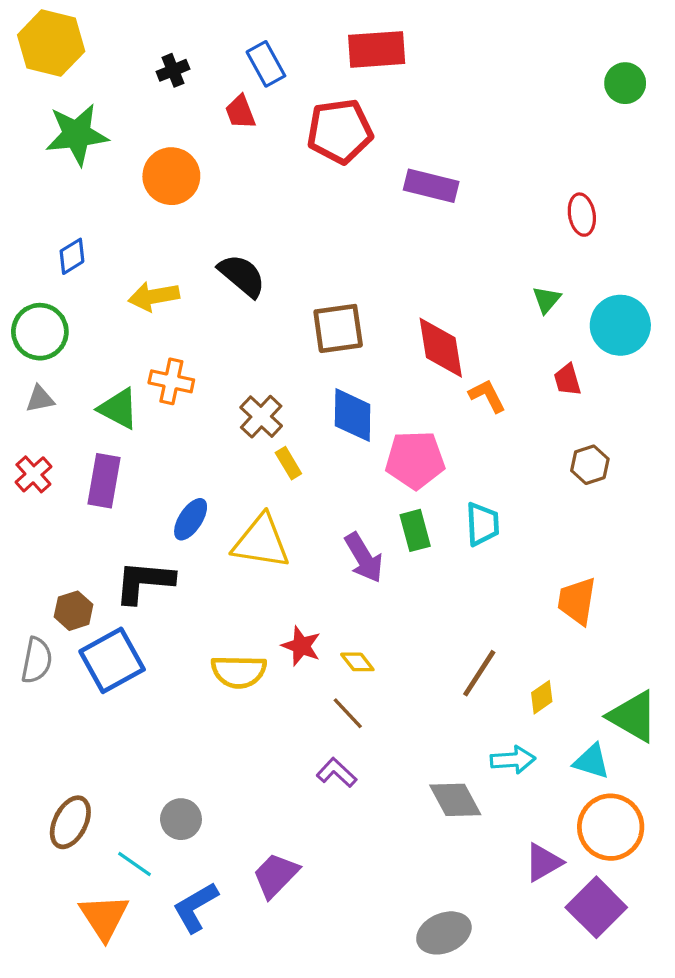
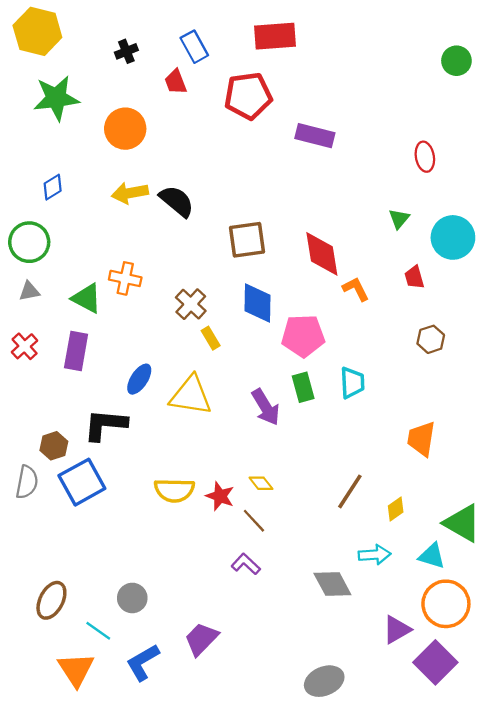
yellow arrow: (154, 296) -> (130, 193), moved
red star: (301, 646) -> (220, 496), moved

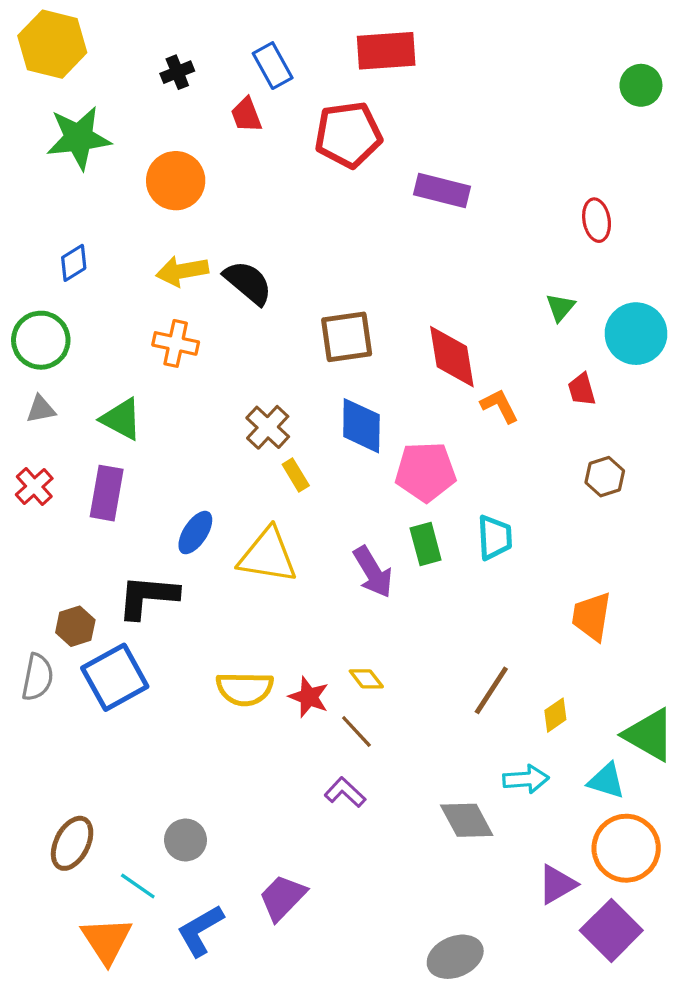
orange cross: (125, 278) -> (176, 343), moved

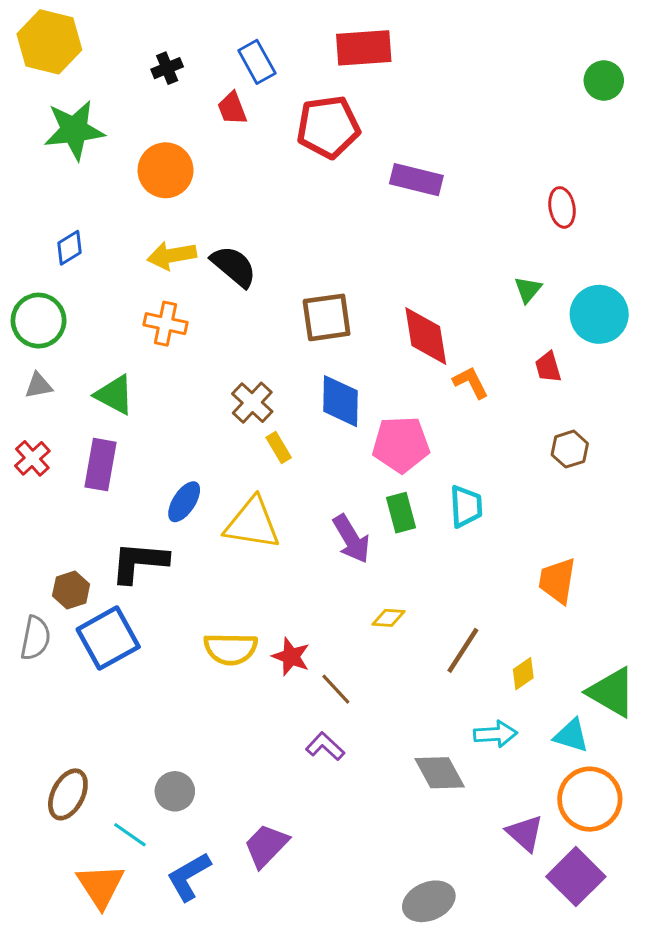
yellow diamond: (366, 679) -> (389, 618), moved, turned -48
purple triangle: (557, 884) -> (525, 833), turned -48

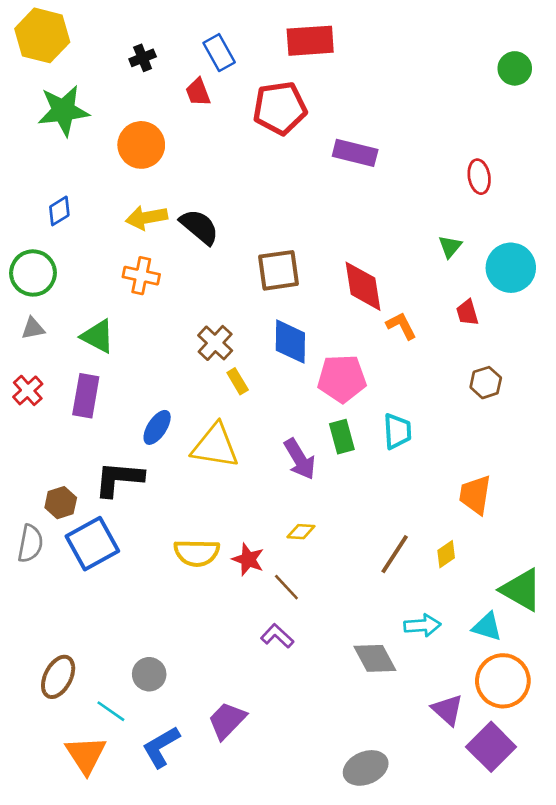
yellow diamond: (389, 618) -> (301, 532), moved
yellow diamond: (523, 674) -> (446, 554), moved

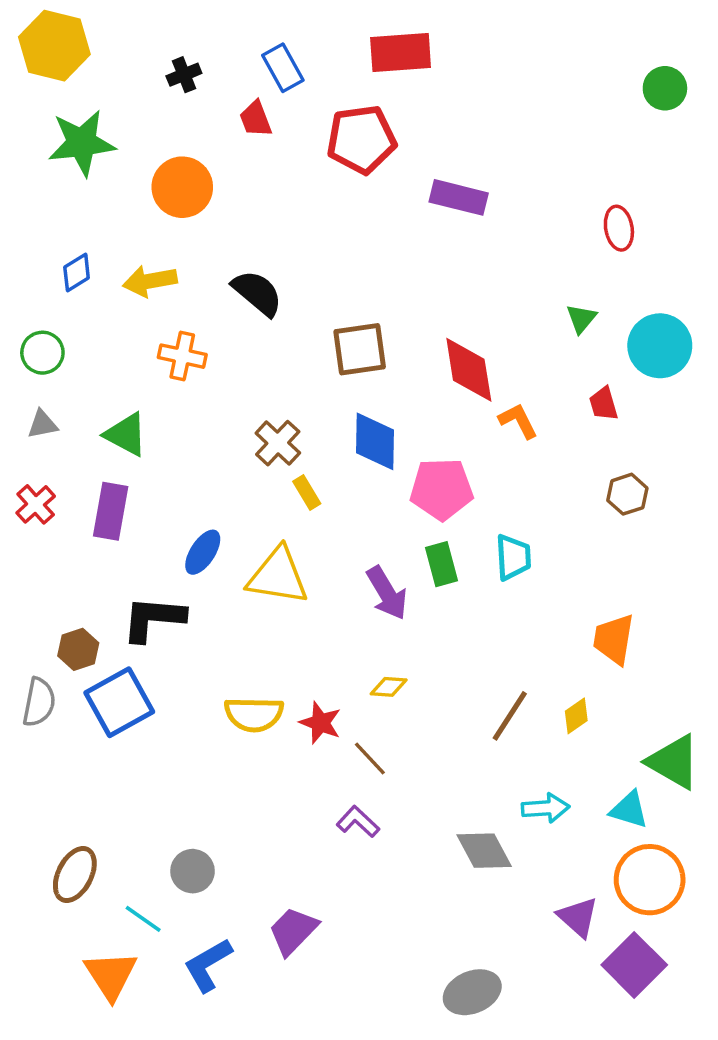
yellow arrow: (147, 218) -> (150, 281), moved
green circle: (33, 273) -> (42, 353), size x0.7

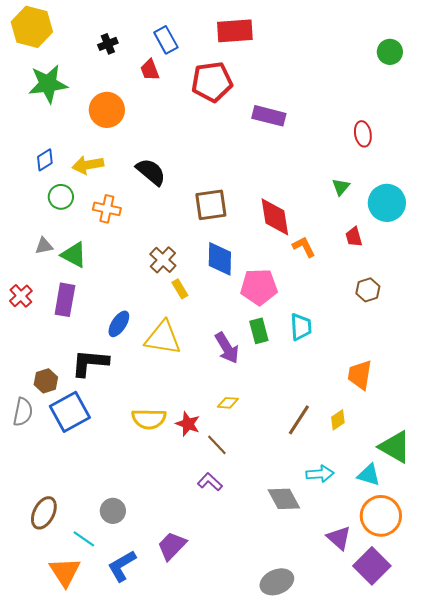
green circle: (42, 353) -> (61, 197), moved
gray triangle: (42, 424) -> (44, 246), moved

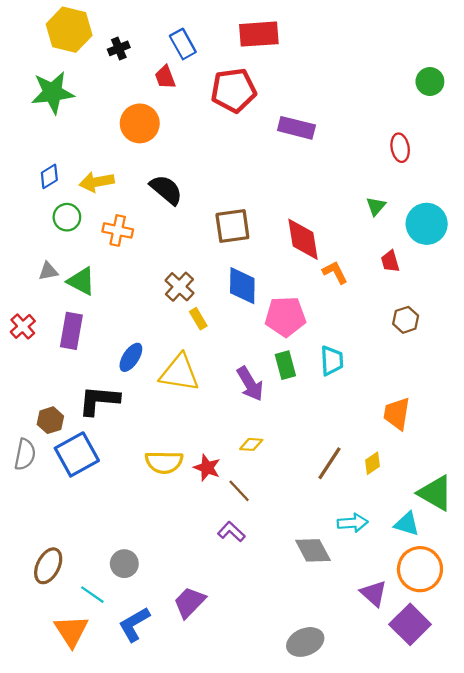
yellow hexagon: (32, 27) -> (69, 30), moved
green circle: (390, 52) -> (430, 81), moved
orange circle: (107, 110) -> (140, 123), moved

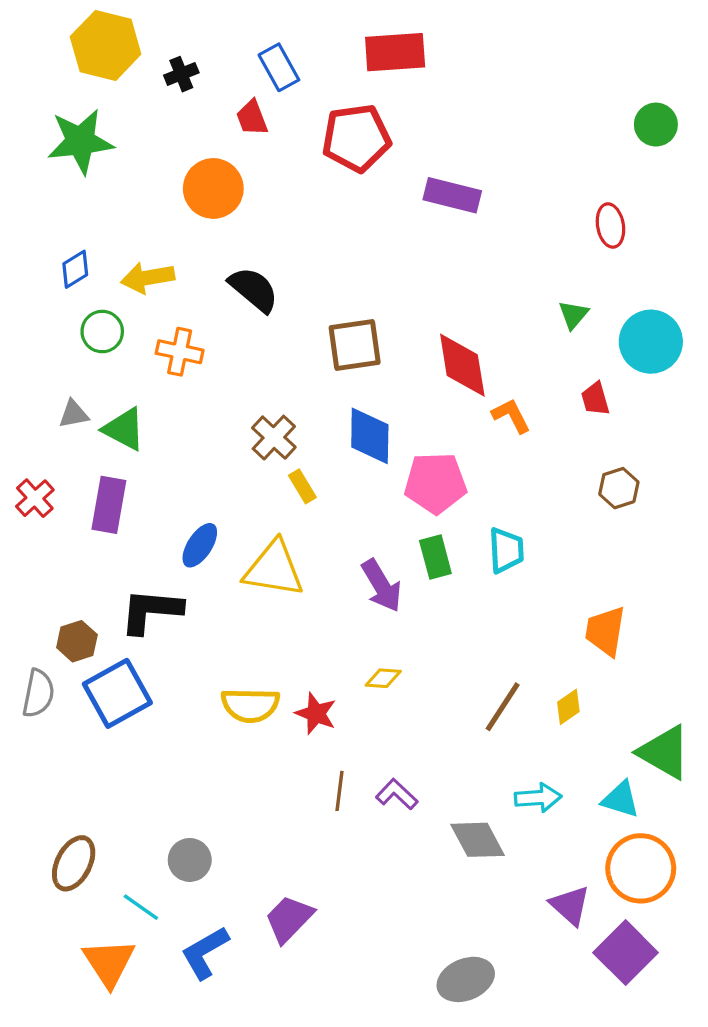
brown line: (239, 491) -> (339, 791), moved, turned 50
purple L-shape: (231, 532) -> (397, 794), moved

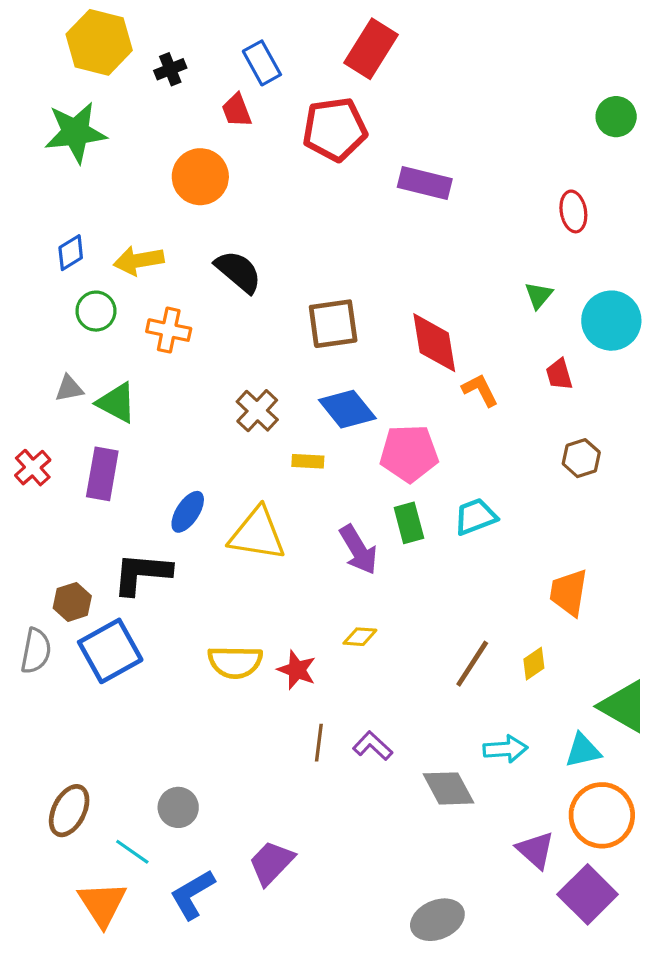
red rectangle: (395, 52) -> (371, 49), turned -54
blue diamond: (370, 436) -> (347, 409), turned -40
yellow rectangle: (302, 486) -> (308, 461), moved, turned -56
cyan trapezoid: (506, 550) -> (475, 517), turned -108
cyan triangle: (621, 799) -> (583, 751), turned -30

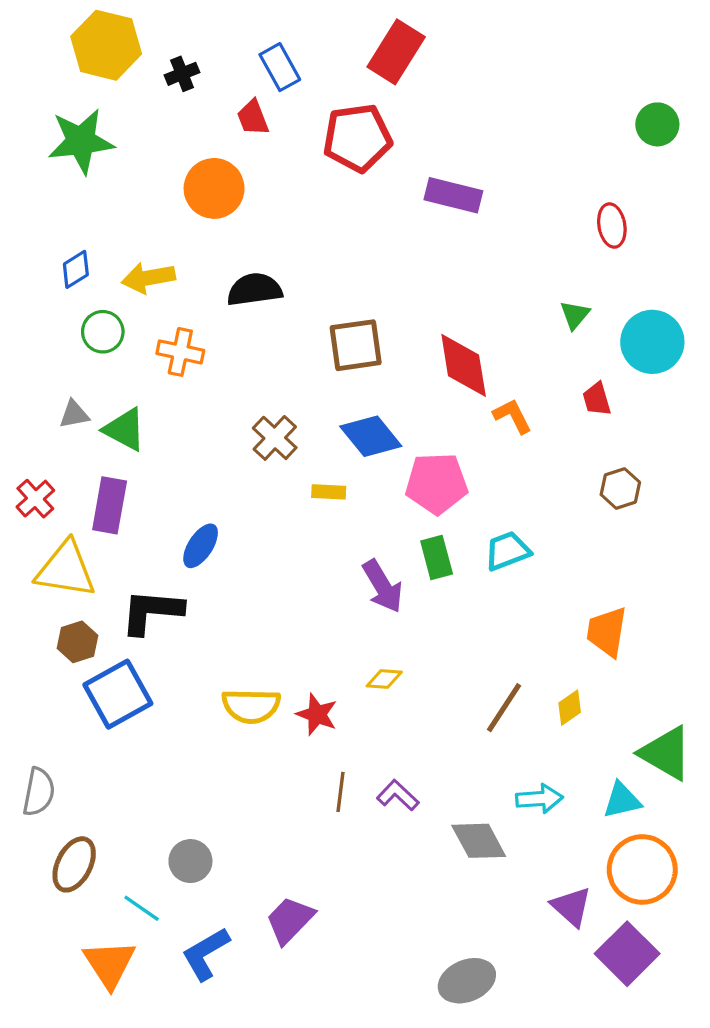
black semicircle: (238, 272) -> (254, 290), turned -48
yellow triangle: (257, 534) -> (66, 569), moved
gray semicircle: (36, 651) -> (39, 792), moved

